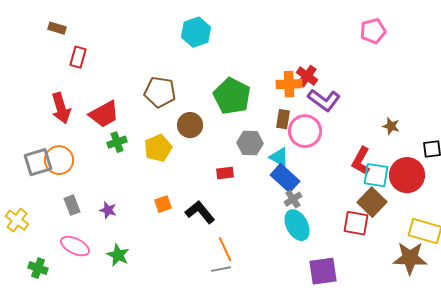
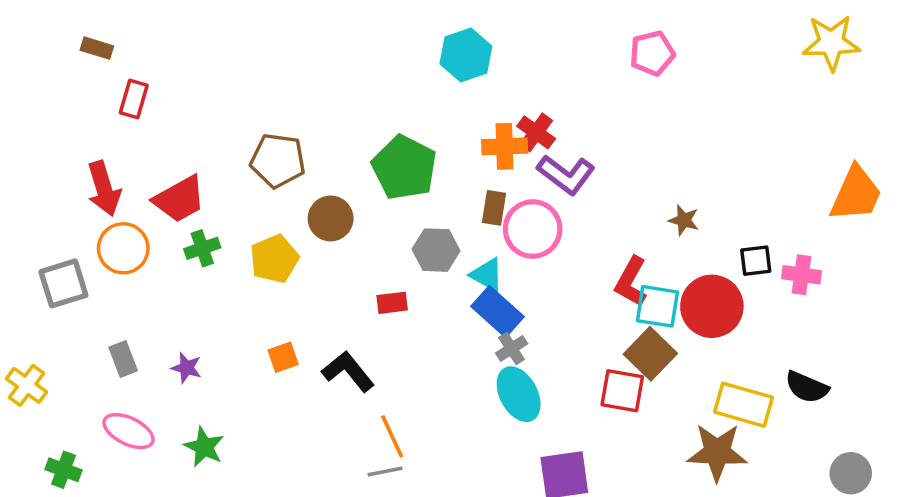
cyan hexagon: (196, 32) -> (466, 55), moved
orange circle: (59, 160) -> (123, 248), moved

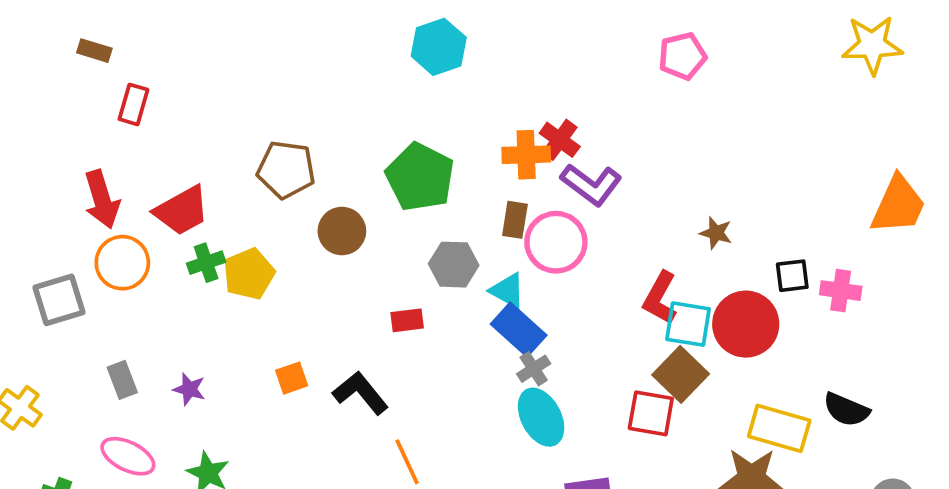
cyan hexagon: (466, 55) -> (439, 47), moved
yellow pentagon: (274, 259) -> (249, 274), moved

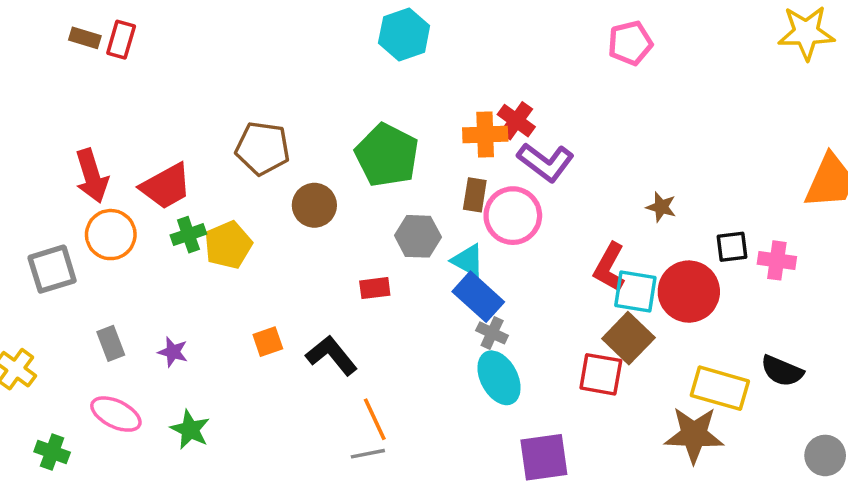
red rectangle: (133, 104) -> (121, 40), moved
gray cross: (534, 369) -> (492, 333), turned -32

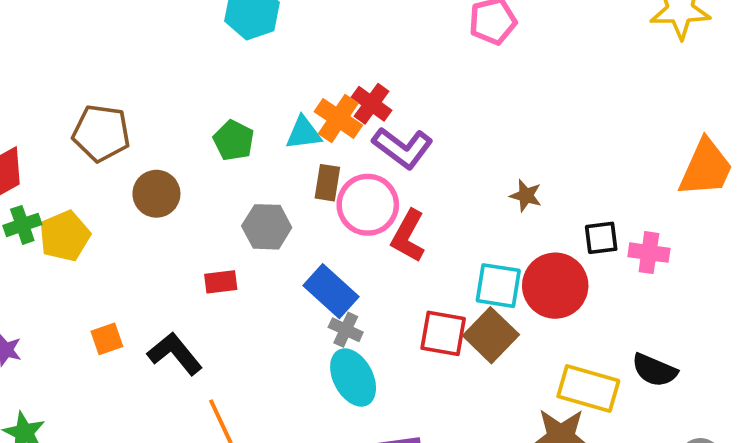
orange cross: (485, 134) -> (338, 118), turned 36
green pentagon: (387, 155) -> (234, 140), size x0.6
cyan triangle: (468, 260) -> (303, 133), moved, turned -36
red L-shape: (609, 267) -> (408, 236), moved
red square: (601, 374) -> (443, 333), moved

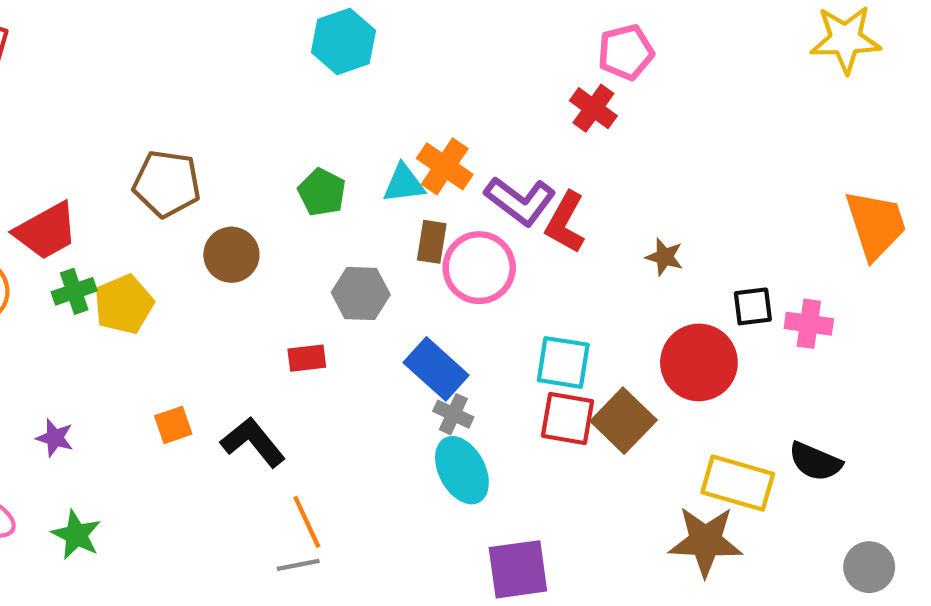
red cross: (371, 104) -> (593, 108), moved
orange trapezoid: (706, 168) -> (876, 225), turned -42
red L-shape: (408, 236) -> (565, 222), moved
cyan square: (498, 286) -> (563, 362), moved

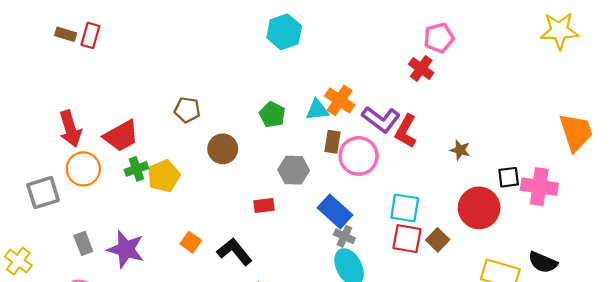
brown pentagon: (167, 184) -> (187, 110), size x0.7
pink cross: (809, 324) -> (539, 187), size x1.4
brown square: (624, 421) -> (438, 240), size x0.7
orange square: (173, 425) -> (191, 242), turned -36
purple star: (55, 438) -> (126, 249), size x1.8

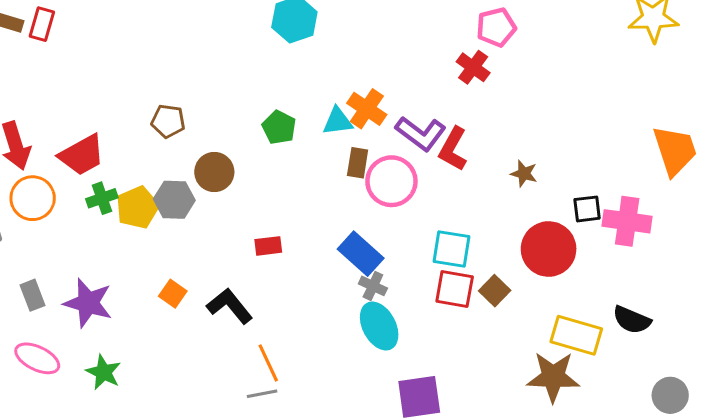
gray hexagon: (294, 170) -> (174, 200), moved

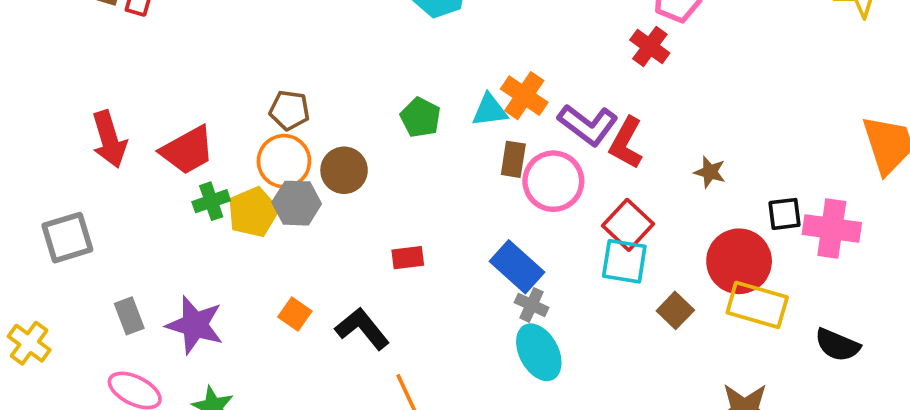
orange circle: (33, 198) -> (284, 161), moved
red square: (455, 289) -> (628, 225), moved, turned 33
yellow rectangle: (576, 335) -> (757, 305), moved

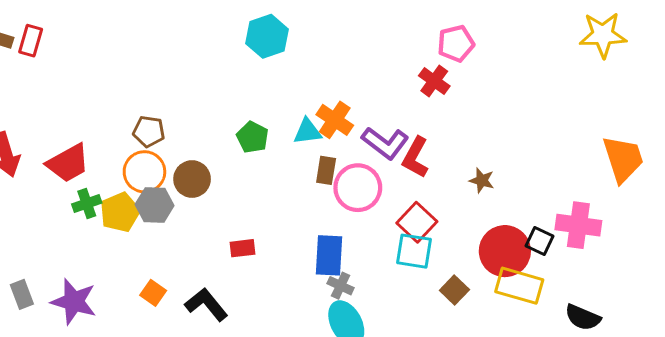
black square: (785, 214) -> (539, 241), moved, turned 32
blue rectangle: (517, 267) -> (329, 255), turned 51

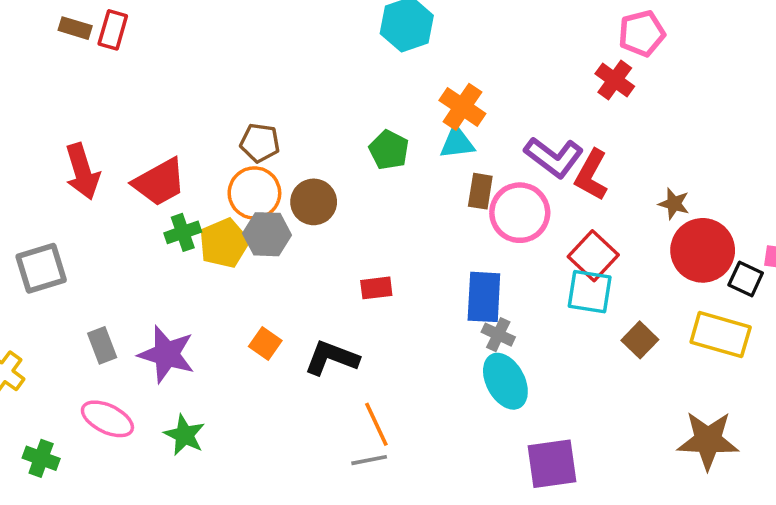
orange cross: (335, 120) -> (462, 107), moved
red circle: (505, 251) -> (703, 250), moved
black L-shape: (206, 304) -> (332, 358), turned -30

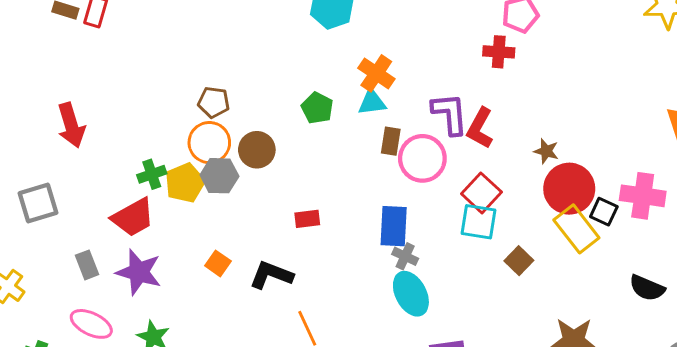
red cross: (615, 80) -> (499, 52), turned -32
purple L-shape: (554, 157) -> (450, 114), turned -132
red trapezoid: (159, 182) -> (133, 217), moved
yellow rectangle: (721, 335) -> (576, 229), moved, turned 36

